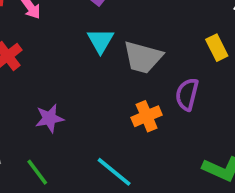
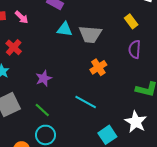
cyan triangle: (100, 41) -> (65, 29), turned -42
purple semicircle: (187, 94) -> (135, 49), moved

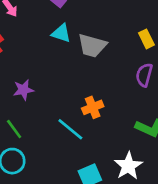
orange cross: (98, 67) -> (93, 107), moved

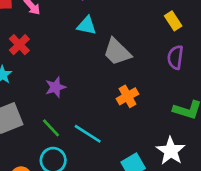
gray trapezoid: (92, 46) -> (117, 52), moved, turned 36
cyan line: (70, 129) -> (88, 134), moved

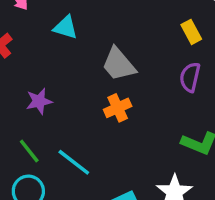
cyan triangle: (87, 25) -> (66, 27), moved
orange cross: (127, 96) -> (118, 108), moved

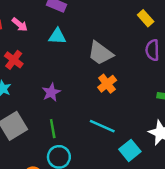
green line: (29, 151) -> (53, 129), turned 42
cyan line: (74, 162) -> (102, 126), moved

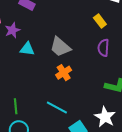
cyan triangle: (57, 36) -> (27, 49), moved
purple star: (51, 92) -> (12, 30), moved

